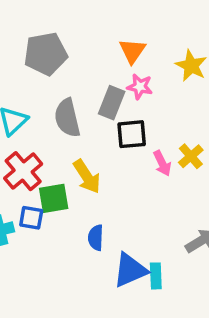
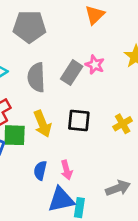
orange triangle: (132, 51) -> (95, 15), moved
black square: (132, 134) -> (79, 120), moved
pink arrow: (162, 163) -> (67, 170), moved

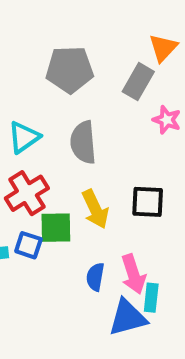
gray rectangle: (72, 73) -> (138, 82), moved
pink arrow: (67, 170) -> (133, 274), size x1.4
cyan rectangle: (79, 208) -> (151, 298), moved

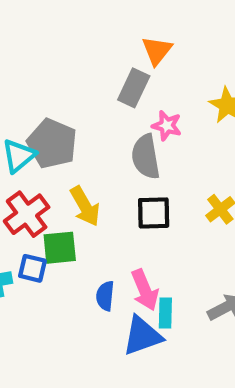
gray pentagon: (70, 70) -> (52, 144), moved, turned 30
gray semicircle: (83, 142) -> (146, 157), moved
yellow arrow: (95, 209) -> (85, 206), moved

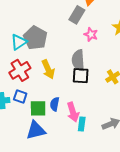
gray semicircle: (146, 157) -> (78, 60), moved
green square: (60, 248) -> (38, 108), moved
blue semicircle: (105, 296) -> (55, 104), moved
blue triangle: (142, 336) -> (36, 130), moved

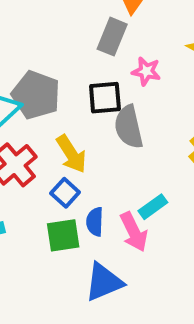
black square: (81, 76) -> (105, 98), moved
blue square: (20, 97) -> (65, 193), moved, turned 32
cyan rectangle: (82, 124) -> (153, 207), moved, turned 56
blue triangle: (36, 130) -> (104, 282), moved

